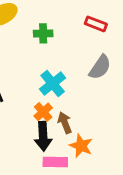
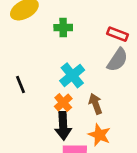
red rectangle: (96, 24) -> (117, 34), moved
brown arrow: (65, 123) -> (95, 104), moved

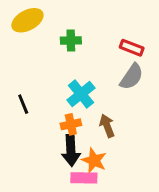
orange cross: (63, 103) -> (71, 124), turned 30
orange star: (99, 135) -> (94, 161), moved

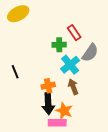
green cross: (71, 40) -> (59, 45), moved
red rectangle: (132, 48) -> (74, 33), moved, turned 35
cyan cross: (81, 94) -> (70, 65), moved

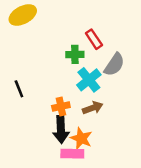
brown arrow: (73, 87) -> (93, 108), turned 91

